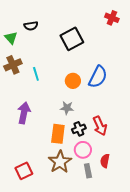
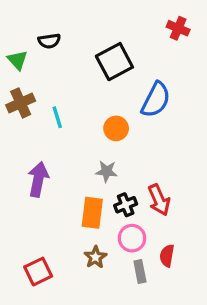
blue semicircle: (98, 77) -> (156, 100), moved
brown star: (60, 162) -> (95, 257), size x0.6

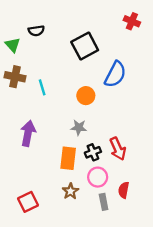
brown cross: (21, 103) -> (15, 77), turned 36

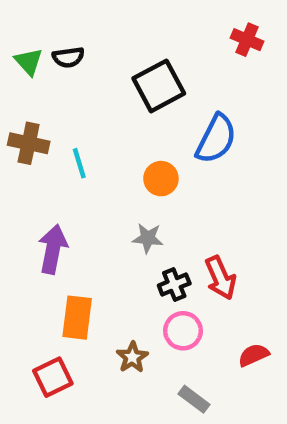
green triangle: (13, 45) -> (29, 62), moved
orange rectangle: (68, 158) -> (77, 318), moved
red semicircle: (124, 190) -> (254, 355), moved, turned 56
gray rectangle: (104, 202) -> (194, 399), moved, turned -42

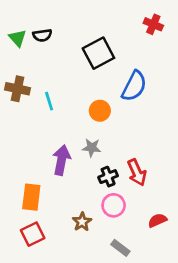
purple arrow: (53, 249) -> (61, 160), moved
orange rectangle: (77, 318) -> (31, 197), moved

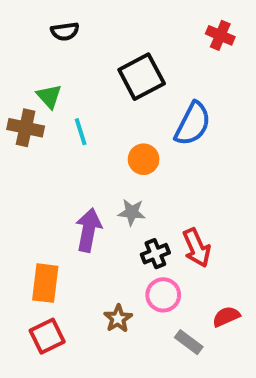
black semicircle: (42, 35) -> (65, 31), moved
green triangle: (18, 38) -> (49, 96), moved
cyan line: (49, 101) -> (81, 132), moved
gray rectangle: (120, 248) -> (189, 342), moved

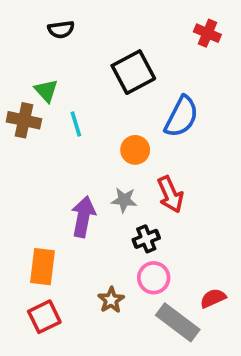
red arrow: (197, 248) -> (170, 194), moved
gray rectangle: (189, 342) -> (178, 322), size x1.6

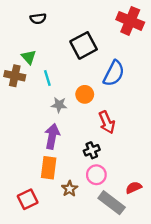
red cross: (207, 33) -> (130, 21), size x1.6
gray star: (124, 200) -> (59, 105), moved
orange rectangle: (42, 267) -> (49, 168), moved

